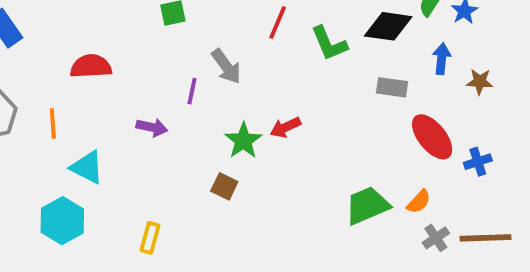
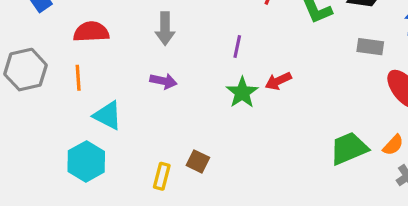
red semicircle: (91, 66) -> (91, 32), moved
gray arrow: (226, 66) -> (165, 29), moved, turned 36
purple line: (192, 91) -> (237, 47), moved
brown square: (224, 186) -> (198, 161), moved

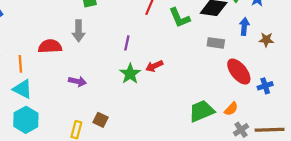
red semicircle: (91, 32) -> (50, 46), moved
purple arrow: (163, 81) -> (77, 81), moved
cyan triangle: (108, 116) -> (23, 89), moved

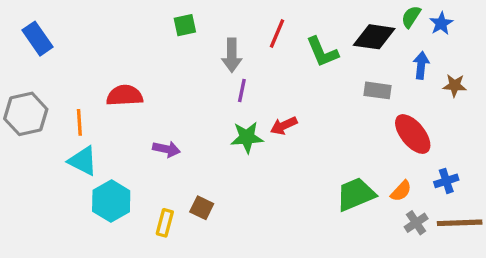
gray arrow: (79, 31) -> (232, 55), moved
green star: (130, 74) -> (247, 137), turned 30
blue cross: (265, 86) -> (446, 181), moved
cyan hexagon: (26, 120) -> (111, 201), moved

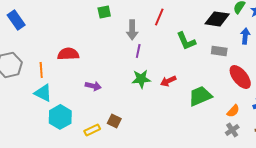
green L-shape: (322, 52) -> (186, 41), moved
red arrow: (284, 126) -> (168, 81), moved
green trapezoid: (356, 194) -> (200, 96), moved
yellow rectangle: (165, 223) -> (92, 130), turned 49
gray cross: (416, 223) -> (232, 130), moved

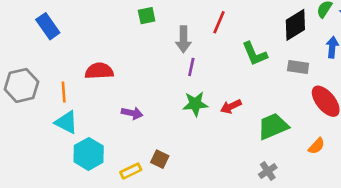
black diamond: (217, 19) -> (295, 25), turned -40
blue rectangle: (16, 20) -> (48, 26), moved
gray cross: (232, 130) -> (268, 171), moved

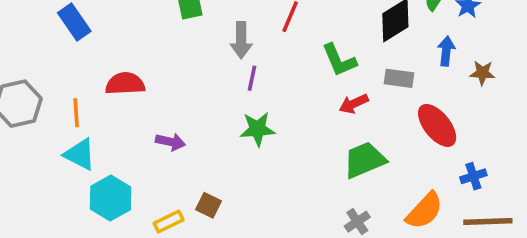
blue rectangle: (48, 26) -> (74, 22), moved
red arrow: (231, 106) -> (354, 104), moved
orange semicircle: (316, 146) -> (424, 211), moved, size x1.6

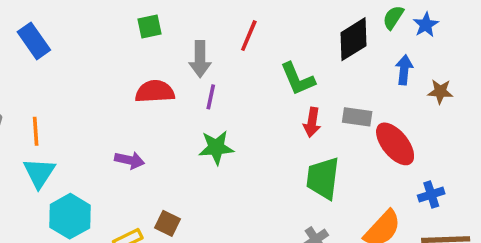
gray rectangle: (399, 78) -> (357, 117), moved
red semicircle: (125, 84) -> (155, 92), moved
red arrow: (354, 104) -> (312, 122), turned -56
cyan triangle: (80, 154) -> (39, 173), turned 36
green trapezoid: (365, 160) -> (323, 178), turned -60

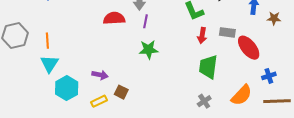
purple arrow: (130, 160) -> (100, 75), moved

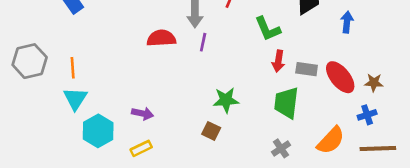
brown star: (274, 18) -> (374, 83), moved
gray rectangle: (227, 32) -> (307, 69), moved
green star: (149, 50) -> (226, 100), moved
brown square: (121, 92) -> (211, 131), moved

